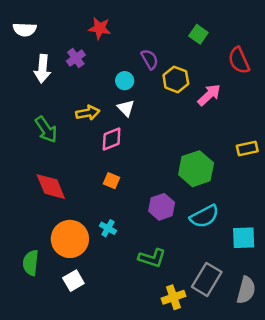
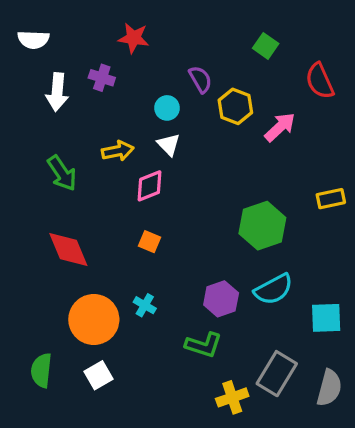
purple cross: (76, 58) -> (102, 78), turned -36
purple hexagon: (162, 207) -> (221, 299), moved
green semicircle: (31, 263) -> (41, 370), moved

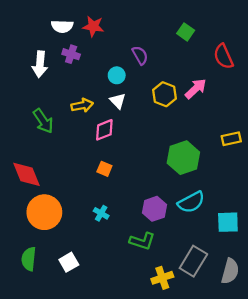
white semicircle: (33, 40) -> (62, 26), moved
yellow hexagon: (235, 106) -> (164, 94), moved
red diamond: (68, 250) -> (27, 174), moved
orange circle: (94, 319) -> (44, 212), moved

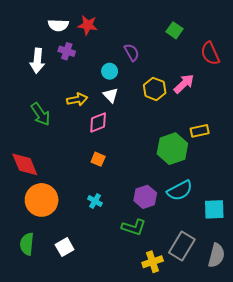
yellow rectangle: (231, 139) -> (200, 131), moved

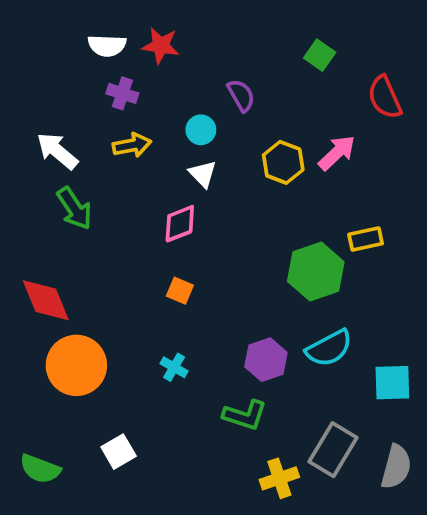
white arrow: (37, 61) -> (57, 151), moved, turned 125
yellow arrow: (77, 99) -> (132, 145), moved
green semicircle: (27, 244) -> (40, 469), moved, turned -75

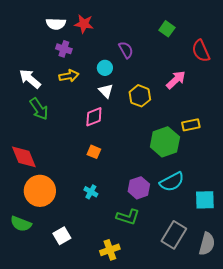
yellow hexagon: (283, 162) -> (140, 96), moved
green semicircle: (40, 469) -> (21, 224), moved
yellow cross: (279, 478) -> (110, 250), moved

